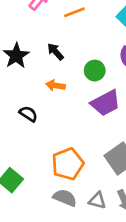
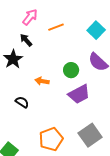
black arrow: (55, 52) -> (26, 40), moved

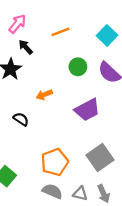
pink arrow: (30, 17) -> (17, 24), moved
green circle: (71, 70) -> (78, 67), moved
orange arrow: (42, 81) -> (44, 95), turned -32

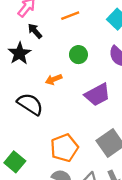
green circle: (78, 67) -> (78, 55), moved
black semicircle: (21, 119) -> (30, 104), size x1.6

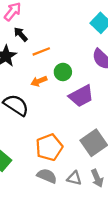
orange line: (70, 16) -> (41, 51), moved
green circle: (78, 55) -> (63, 72), moved

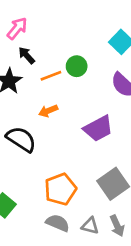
green circle: (63, 72) -> (77, 66), moved

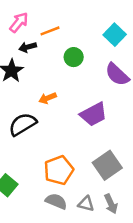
black arrow: (27, 55) -> (28, 47), turned -63
orange line: (51, 76) -> (50, 31), moved
black semicircle: (21, 139) -> (23, 124), turned -64

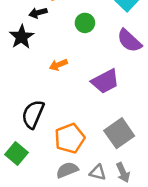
black semicircle: (23, 124) -> (33, 114), moved, turned -36
gray semicircle: (56, 201) -> (67, 170), turned -45

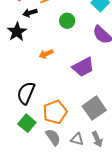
green square: (16, 154) -> (27, 123), moved
gray semicircle: (67, 170) -> (53, 137), turned 78

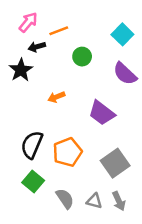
purple trapezoid: (83, 67) -> (102, 113), turned 65
orange pentagon: (55, 112) -> (67, 152), moved

